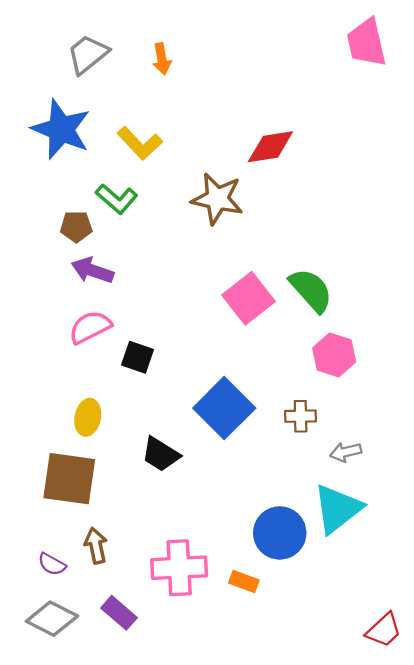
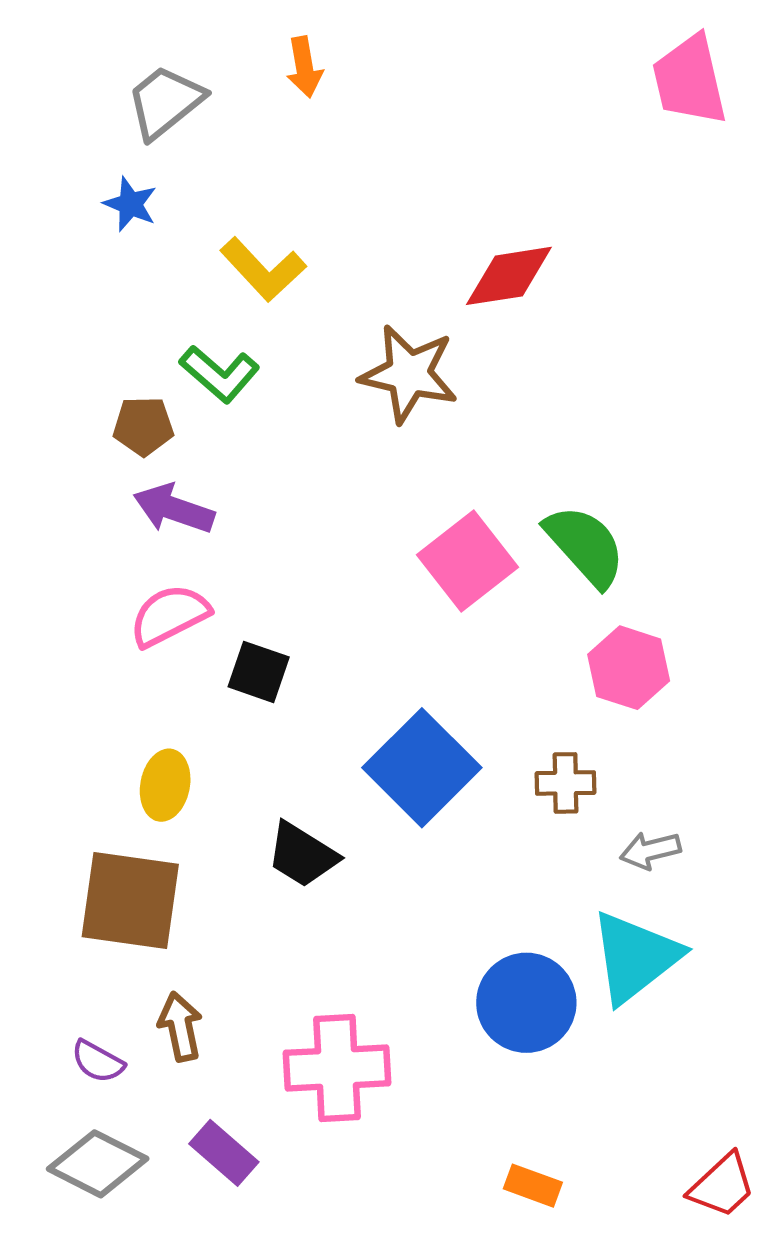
orange arrow: (162, 59) -> (304, 67), moved
blue star: (61, 129) -> (130, 204), moved, size x0.5
orange rectangle: (244, 582) -> (533, 1186), moved

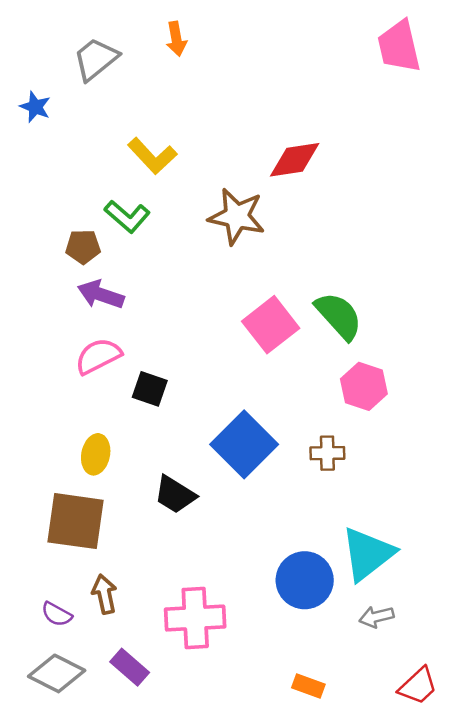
blue star: (130, 204) -> (35, 107), moved
gray arrow: (650, 850) -> (376, 617), moved

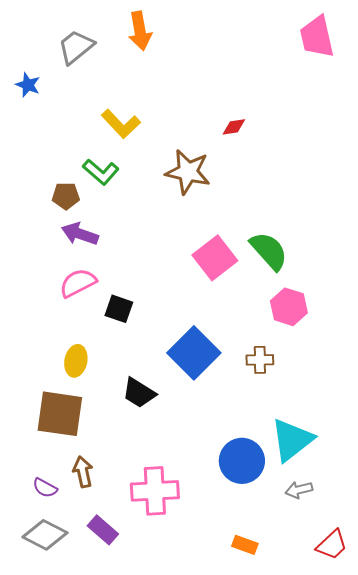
orange arrow: (176, 39) -> (140, 31), size x1.4
red diamond: (295, 160) -> (234, 127), size x0.6

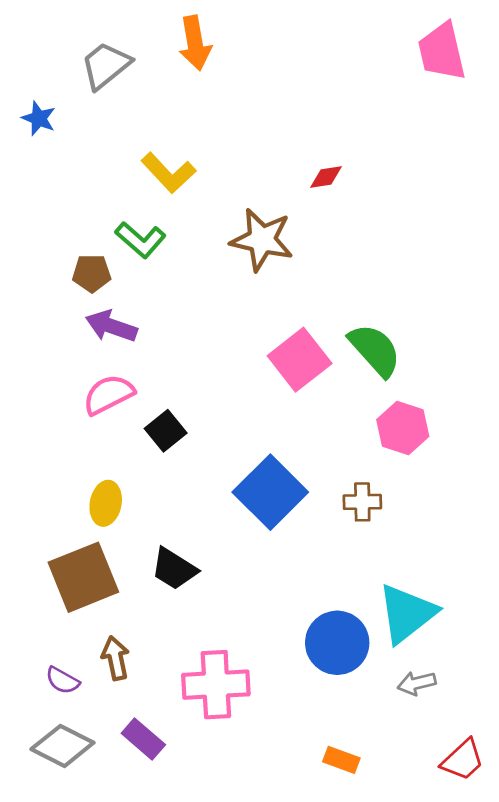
black square: (119, 309) -> (166, 431), turned 32
black trapezoid: (139, 393) -> (174, 569), moved
brown square: (60, 414) -> (83, 577), turned -30

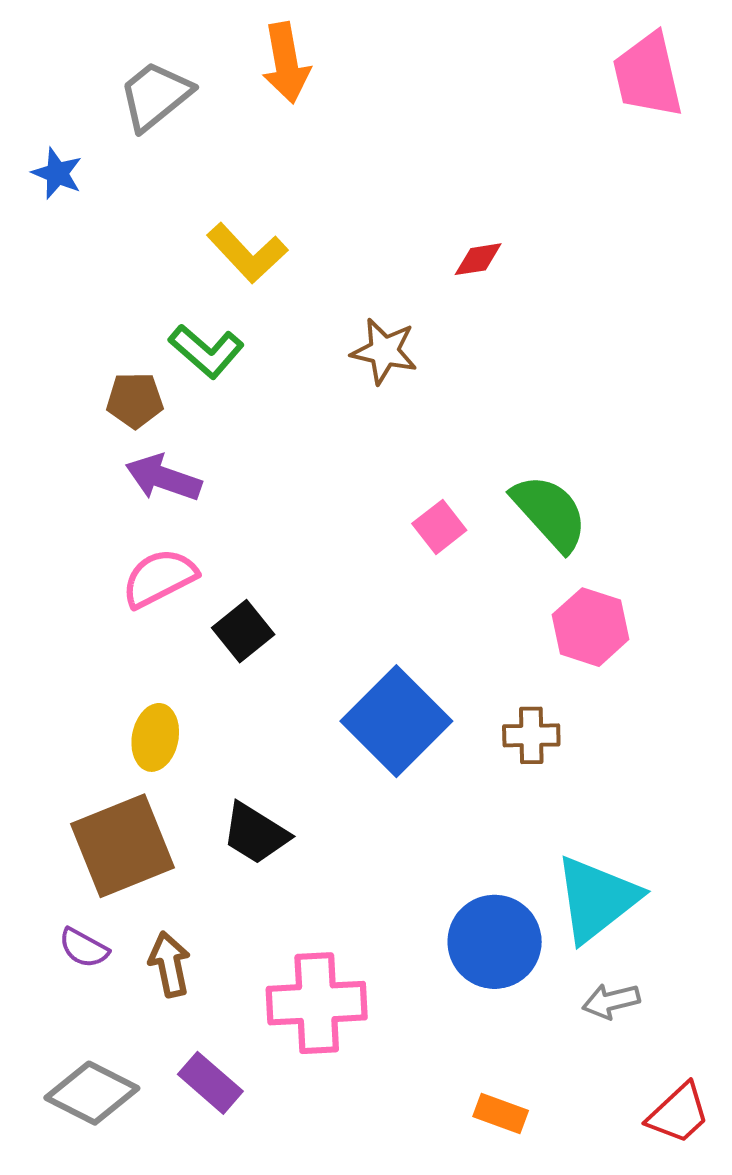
brown star: (262, 240) -> (384, 351), size x0.7
pink square: (300, 360) -> (439, 527), size x0.6
purple semicircle: (62, 680) -> (84, 948), moved

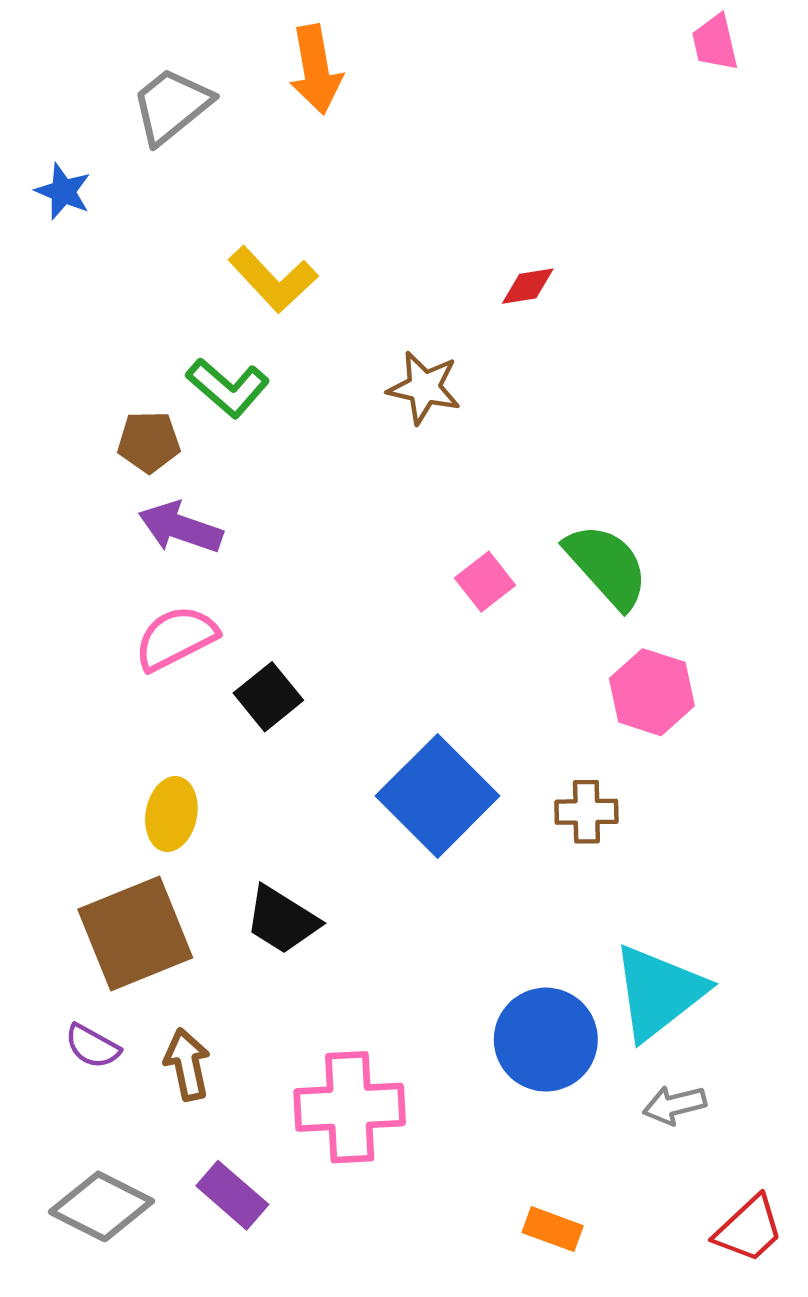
pink trapezoid: (648, 75) -> (715, 43), moved, size x0.6

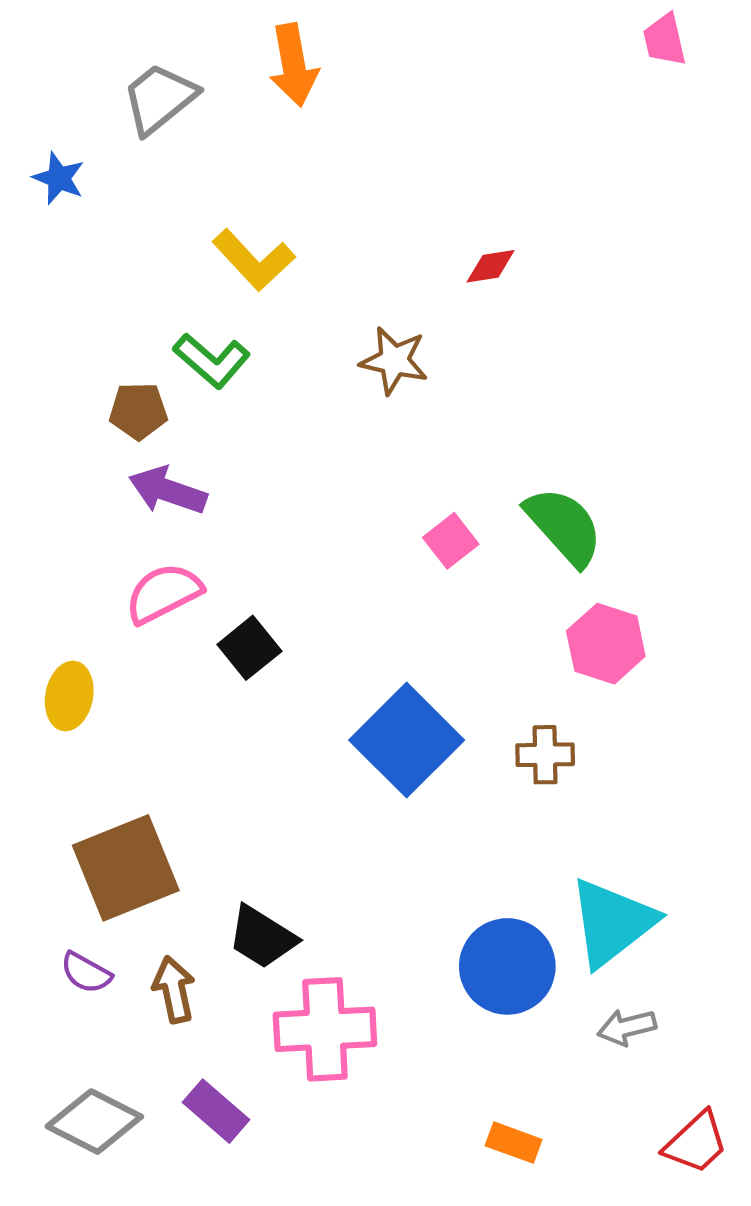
yellow ellipse: (171, 814) -> (69, 696), moved
black trapezoid: (282, 920) -> (262, 937), moved

